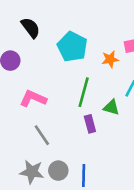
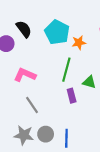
black semicircle: (31, 28) -> (24, 29), moved
orange star: (110, 59) -> (79, 43), moved

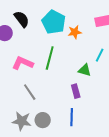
green line: (66, 70) -> (50, 58), moved
purple rectangle: (72, 96) -> (76, 91), moved
blue line: (66, 138) -> (72, 117), moved

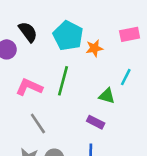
purple rectangle: (76, 91) -> (96, 122), turned -48

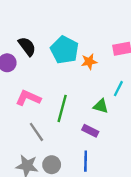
green line: (63, 81) -> (62, 108), moved

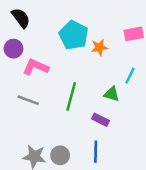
black semicircle: (27, 46) -> (21, 18), moved
pink L-shape: (28, 98) -> (36, 67), moved
gray line: (36, 132) -> (28, 100), moved, turned -36

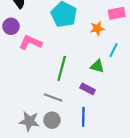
orange star: (99, 47) -> (97, 28), moved
gray line: (28, 100) -> (53, 98), moved

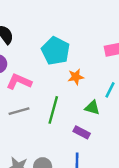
orange star: (97, 28) -> (76, 77), moved
gray line: (53, 98) -> (19, 111), moved, turned -36

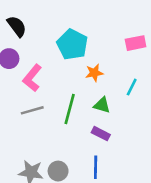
pink L-shape: (19, 82) -> (32, 78), turned -75
green triangle: (92, 108) -> (102, 105), moved

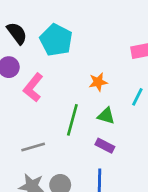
cyan pentagon: (72, 44) -> (56, 40), moved
gray line: (32, 110) -> (33, 147), moved

